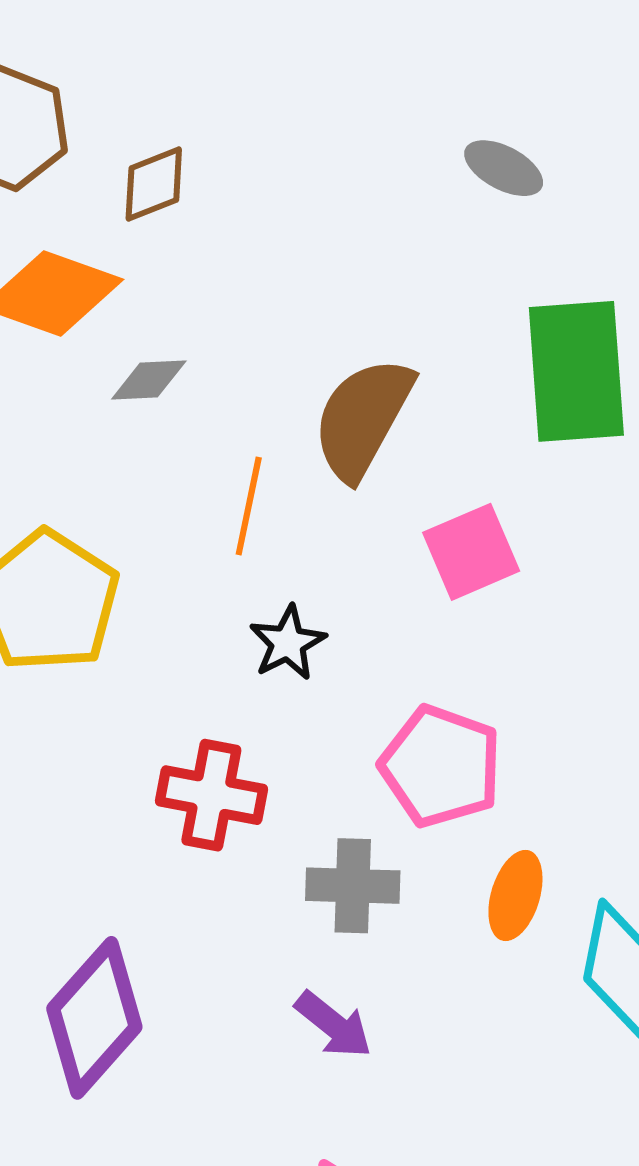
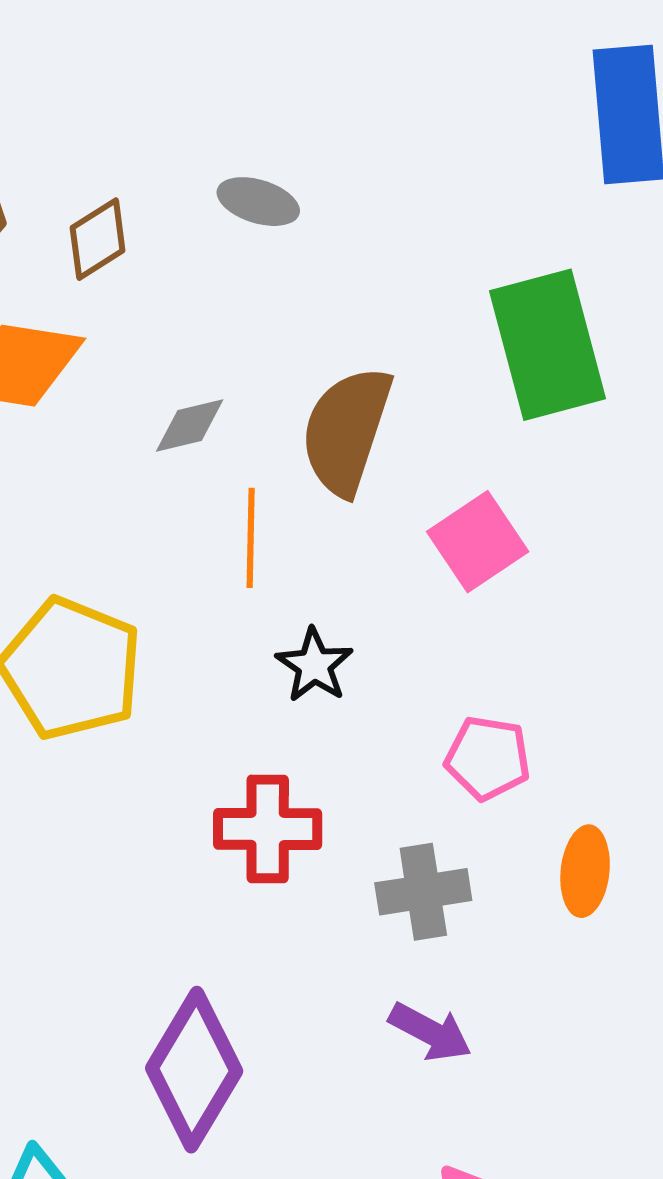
gray ellipse: (504, 168) -> (258, 202), moved
gray diamond: (149, 380) -> (190, 425), moved
pink pentagon: (441, 766) -> (488, 758), size x0.7

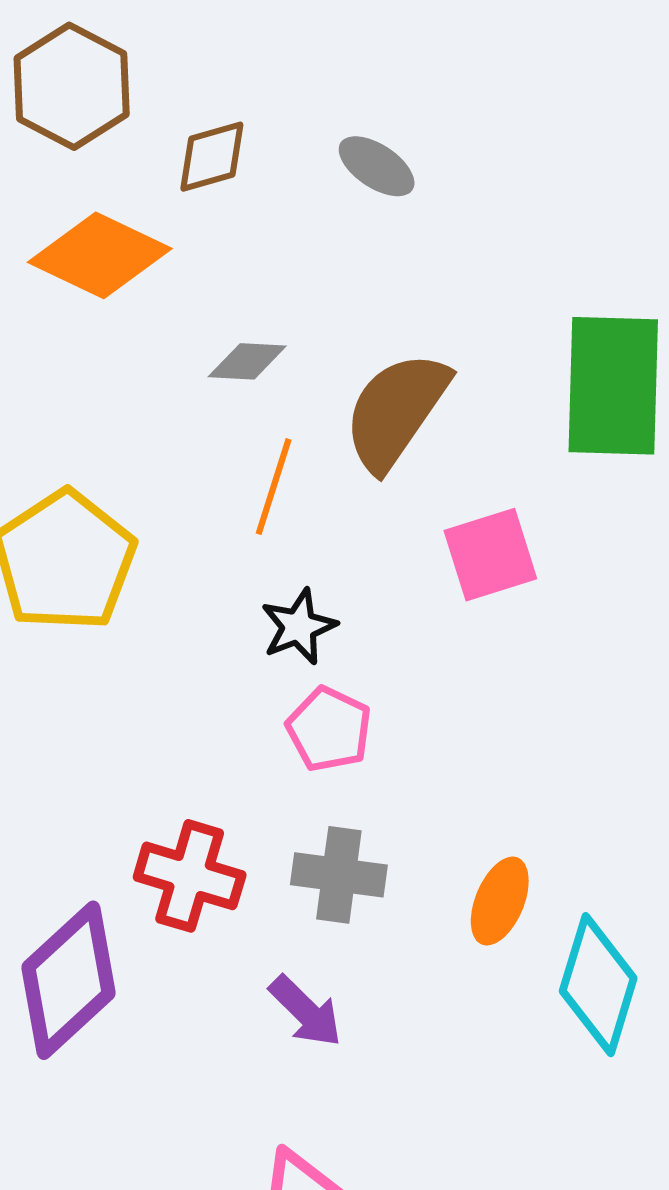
pink pentagon: (488, 758) -> (329, 729), moved
red cross: (268, 829) -> (190, 876), moved

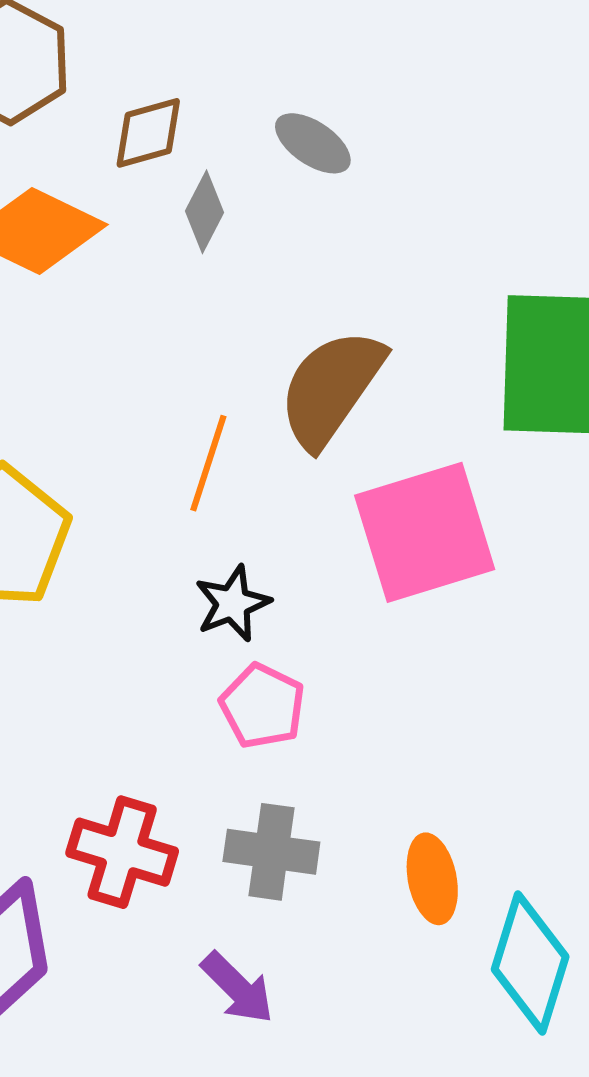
gray diamond: (247, 361) -> (205, 212), moved, turned -66
pink square: (490, 555) -> (425, 532), size x1.5
orange ellipse: (500, 901) -> (432, 879), turned -34

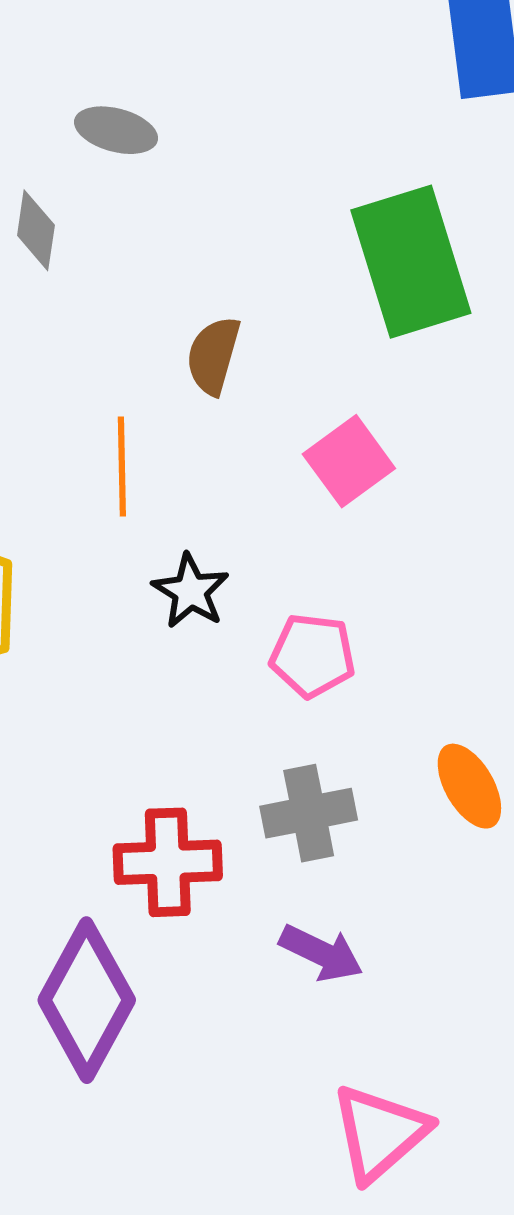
brown semicircle: (331, 388) -> (213, 356), size x0.6
pink square: (425, 532) -> (349, 461), size x0.6
pink pentagon: (262, 706) -> (313, 655), moved

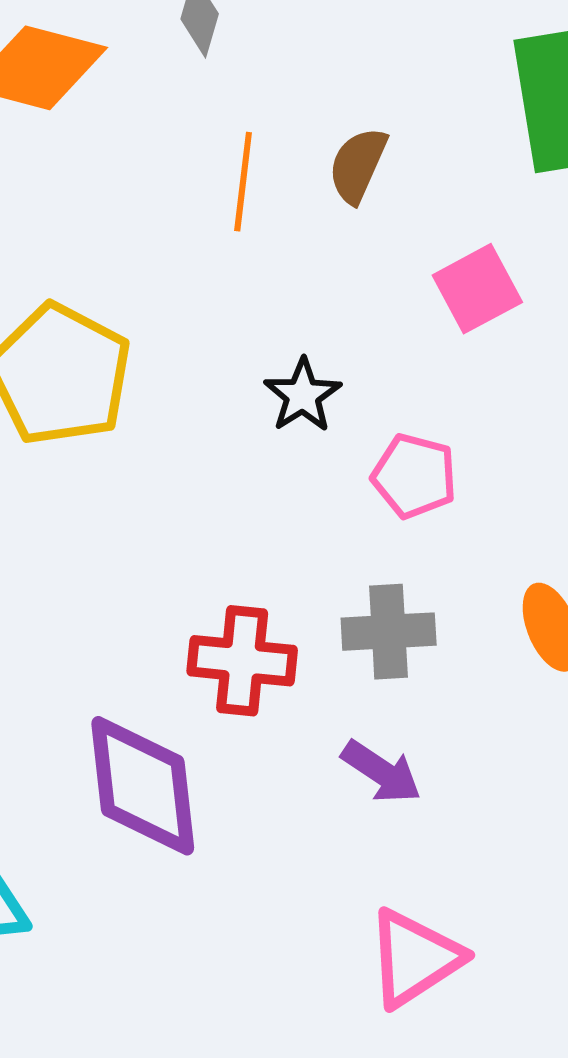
orange line: (122, 467) -> (243, 182), moved
purple diamond: (87, 1000) -> (143, 786), turned -43

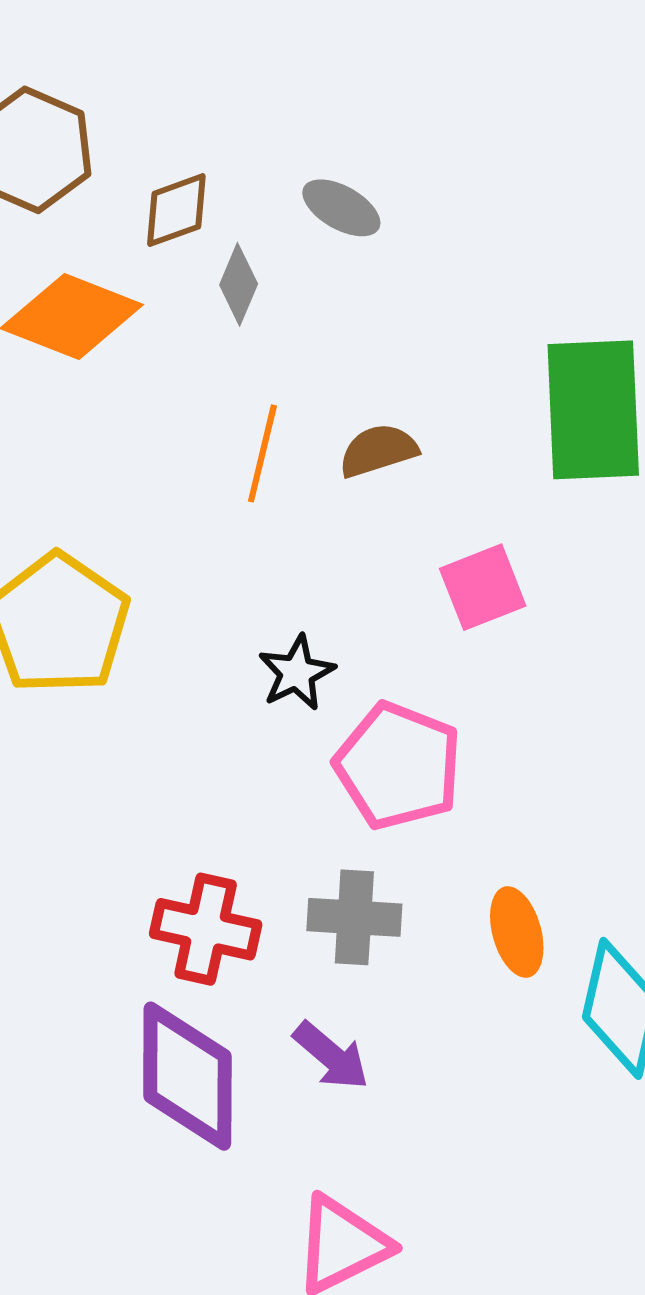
brown semicircle: (358, 165) -> (378, 451), turned 42
pink pentagon: (414, 476) -> (398, 766), size x1.5
purple diamond: (143, 786) -> (187, 1076), moved

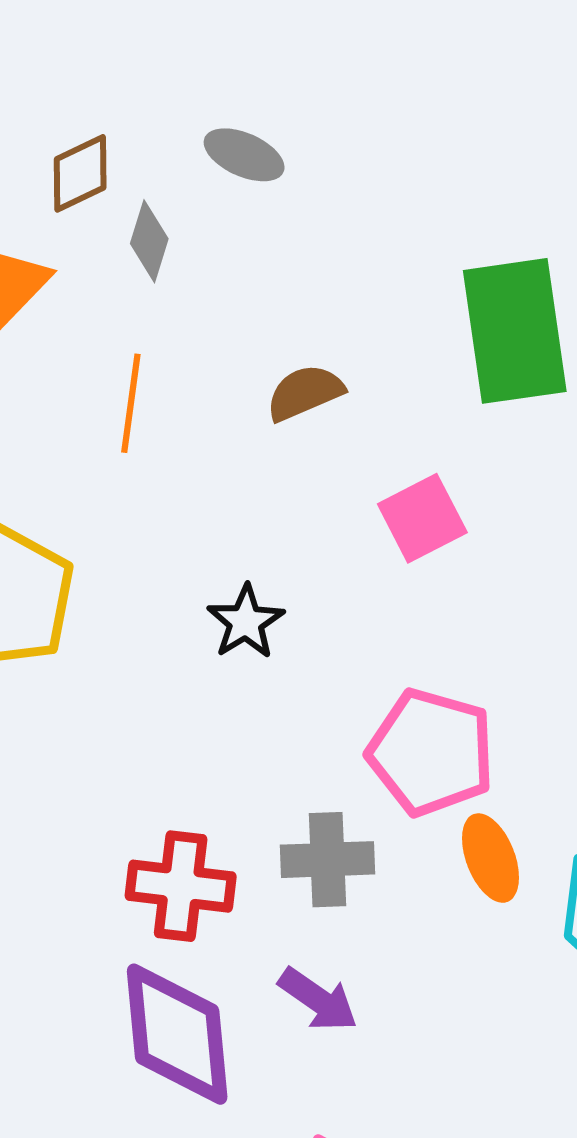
orange line: (262, 453) -> (131, 403), moved
pink pentagon: (398, 766) -> (431, 752), moved

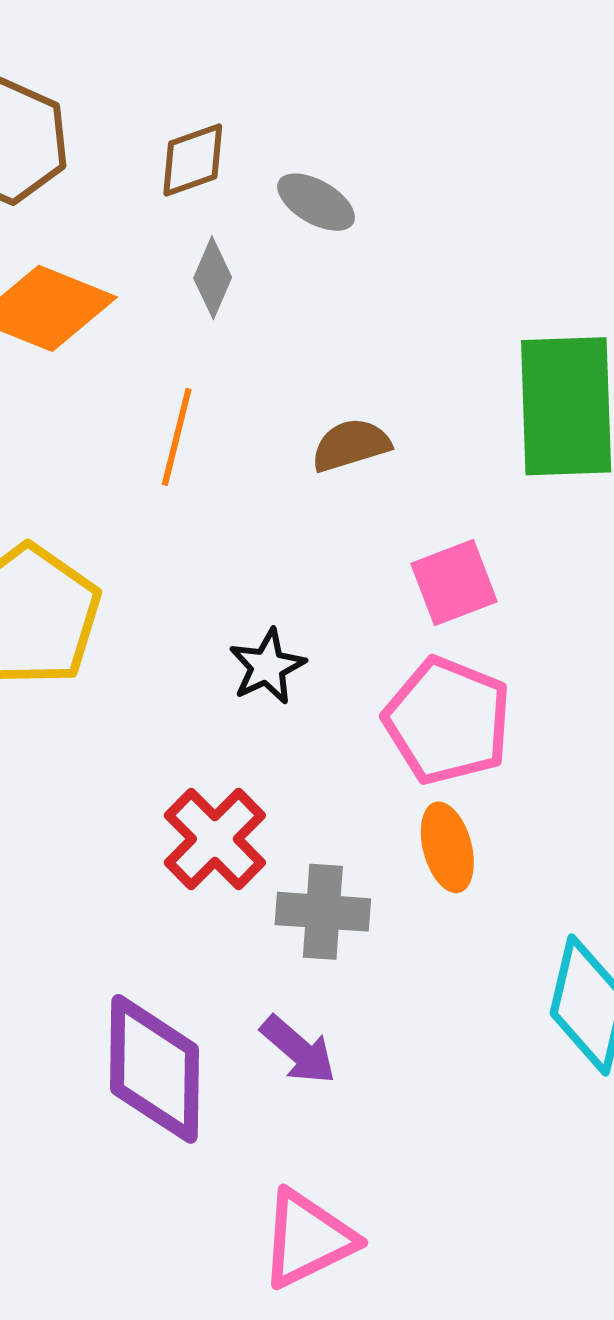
brown diamond: (80, 173) -> (193, 160), moved
pink pentagon: (431, 752) -> (448, 721), moved
orange ellipse: (491, 858) -> (447, 847), moved
red cross: (181, 886) -> (215, 839), moved, turned 32

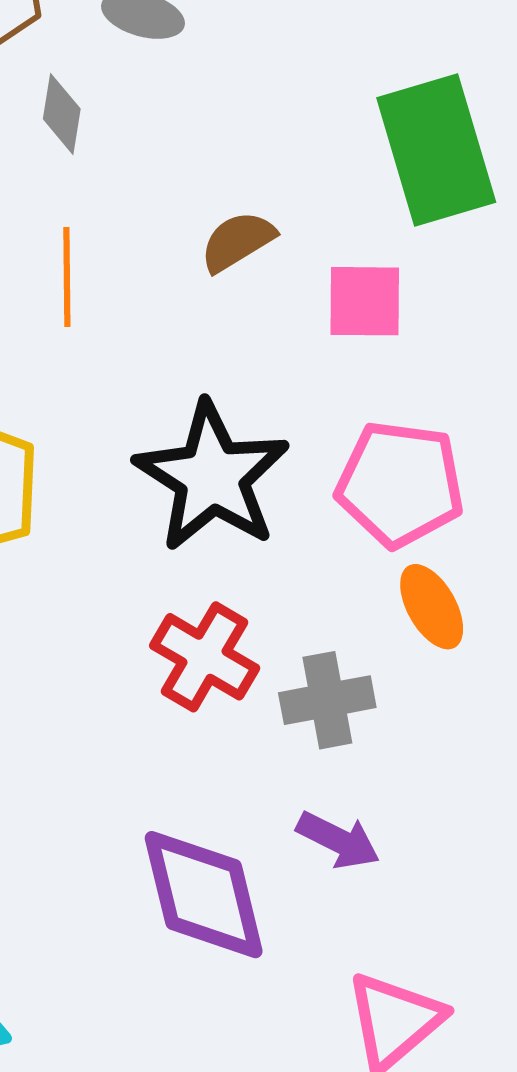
pink square: (454, 583) -> (365, 301), moved, turned 36
black star: (267, 667) -> (212, 477), size x2.0

